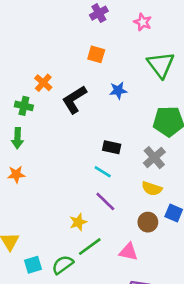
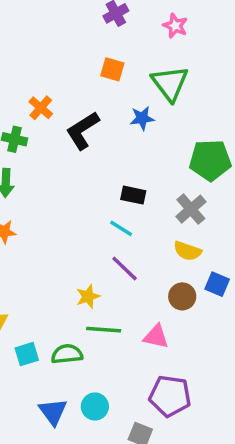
green triangle: (161, 65) -> (170, 83), moved
green line: (90, 247) -> (104, 330), turned 40
green semicircle: (63, 265) -> (67, 354), turned 30

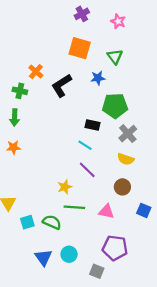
orange square: (112, 69) -> (80, 48), size x1.5
green triangle: (170, 83) -> (115, 57), size x0.7
green pentagon: (210, 160) -> (115, 106), moved
blue square: (217, 284) -> (144, 210), moved
green semicircle: (67, 354) -> (52, 222), turned 30

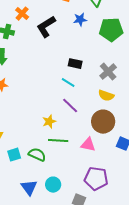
green pentagon: (115, 106) -> (111, 30), moved
brown circle: (122, 187) -> (103, 122), size x1.5

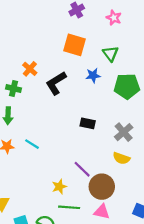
cyan line: (68, 83) -> (32, 144), moved
brown circle: (103, 122) -> (102, 187), moved

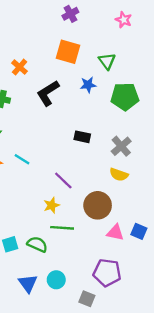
pink star: (114, 18) -> (124, 20), moved
orange cross: (30, 69) -> (20, 67), moved
purple line: (82, 169) -> (63, 181), moved
pink triangle: (102, 212) -> (115, 233), moved

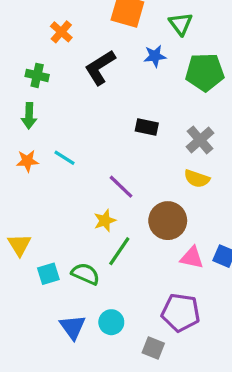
green line: (62, 228) -> (119, 251), turned -60

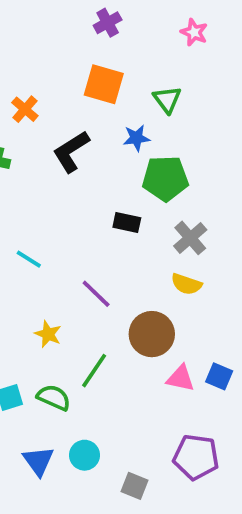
green pentagon: (205, 72) -> (165, 178), moved
yellow star: (105, 221) -> (48, 334), moved, turned -30
purple pentagon: (181, 313) -> (196, 457), moved

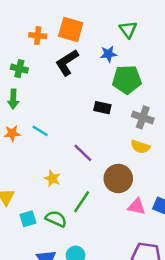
orange square: (104, 84) -> (71, 30), moved
orange cross: (25, 109) -> (38, 36), turned -35
gray cross: (190, 238) -> (143, 117), turned -30

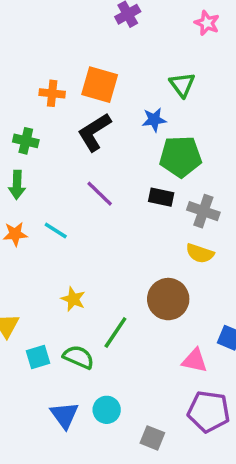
black rectangle: (102, 108) -> (161, 197), moved
purple line: (83, 153) -> (100, 194), moved
pink triangle: (137, 207) -> (195, 361), moved

